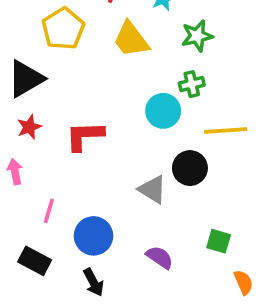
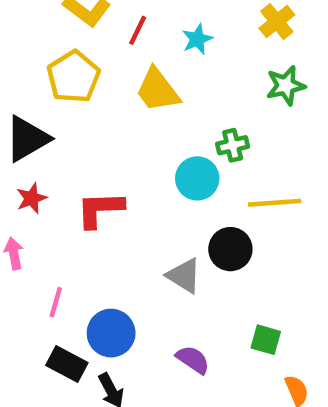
green star: (197, 36) -> (286, 86), moved
black rectangle: (35, 261) -> (67, 364), moved

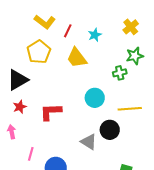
green cross: (233, 145) -> (120, 73), moved

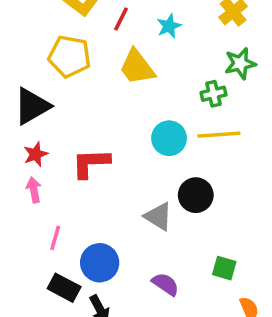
yellow pentagon: (39, 52) -> (69, 56), turned -30
yellow line: (130, 109) -> (219, 135), moved
pink arrow: (12, 132) -> (34, 190), moved

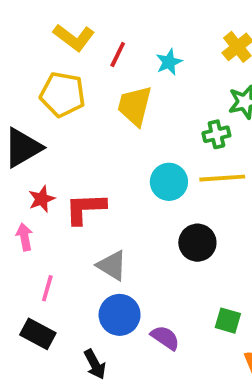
yellow trapezoid: (137, 67) -> (135, 106), turned 51
red star: (36, 154) -> (42, 199), moved
gray triangle: (158, 216) -> (112, 265), moved
blue circle: (100, 263) -> (120, 315), moved
black rectangle: (64, 288) -> (38, 334), moved

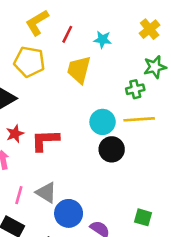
yellow L-shape: (74, 37) -> (37, 23), turned 112
cyan star: (169, 62) -> (103, 40), turned 30
black circle: (197, 243) -> (112, 149), moved
gray triangle: (112, 265) -> (46, 192), moved

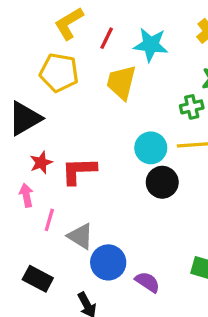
cyan star: (103, 40) -> (151, 45), size x1.5
pink line: (19, 195) -> (49, 220), moved

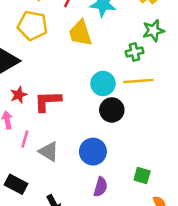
yellow trapezoid: (121, 82) -> (80, 33), turned -32
blue circle: (108, 262) -> (93, 152), moved
purple semicircle: (147, 282) -> (100, 187), turned 72

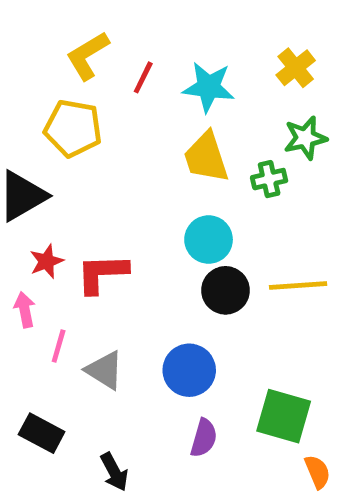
yellow trapezoid: (80, 33) -> (206, 157), moved
yellow line: (138, 81) -> (298, 286), moved
green square: (142, 176) -> (284, 416), size x1.6

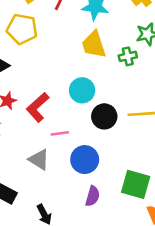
cyan circle: (209, 240) -> (82, 90), moved
red L-shape: (102, 273) -> (38, 107), turned -40
pink line: (59, 346) -> (60, 133), moved, turned 66

